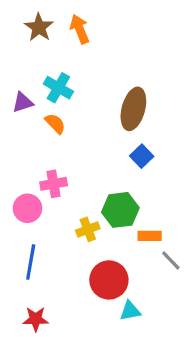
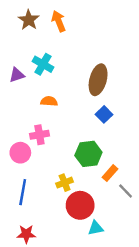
orange semicircle: (55, 124) -> (49, 101), moved, turned -42
yellow cross: (88, 229) -> (65, 183), moved
orange rectangle: (150, 236) -> (110, 173), turned -49

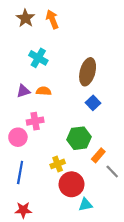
purple triangle: (17, 75) -> (23, 91), moved

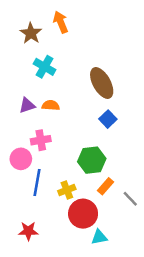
brown star: (25, 18) -> (31, 33), moved
brown ellipse: (88, 72) -> (102, 83), turned -44
orange rectangle: (98, 155) -> (105, 186), moved
blue line: (20, 173) -> (37, 182), moved
red star: (23, 210) -> (28, 231), moved

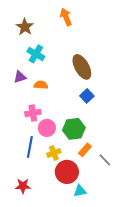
orange arrow: (61, 22) -> (66, 17), moved
purple triangle: (27, 105) -> (20, 77), moved
pink circle: (21, 159) -> (47, 128), moved

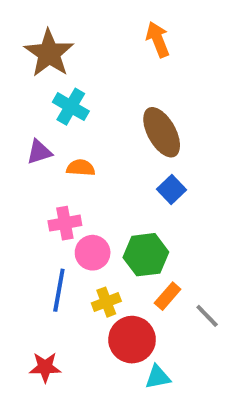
orange arrow: (66, 17) -> (158, 39), moved
brown star: (25, 27) -> (49, 53), size x1.4

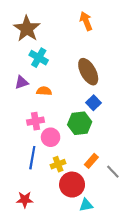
green hexagon: (146, 255) -> (80, 123), moved

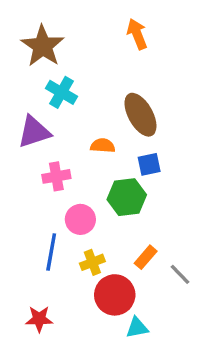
purple triangle: (22, 82) -> (34, 132), size x1.5
orange semicircle: (44, 91) -> (103, 146), moved
blue square: (94, 103) -> (149, 164), turned 32
pink cross: (35, 121) -> (56, 176), moved

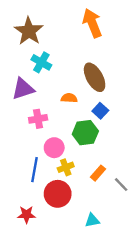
orange arrow: (137, 34) -> (92, 23), size x1.4
blue square: (149, 164) -> (100, 111), turned -35
yellow cross: (92, 262) -> (66, 167), moved
red circle: (115, 295) -> (58, 194), moved

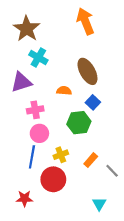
pink circle: (54, 148) -> (39, 133), moved
cyan triangle: (92, 220) -> (99, 204), moved, turned -48

